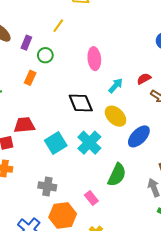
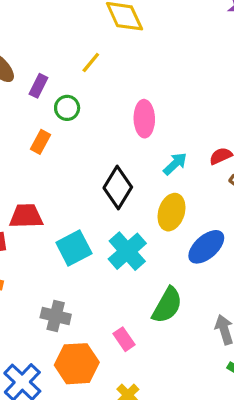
black diamond: (81, 103) -> (118, 187), turned 50
yellow ellipse: (115, 116) -> (171, 212), turned 60

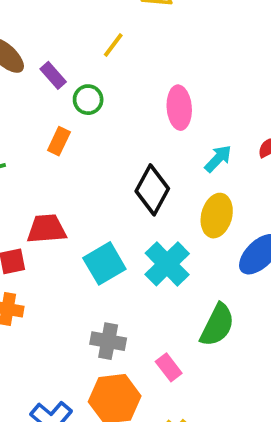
purple rectangle: (38, 86) -> (53, 75), turned -65
gray cross: (56, 316) -> (108, 341), moved

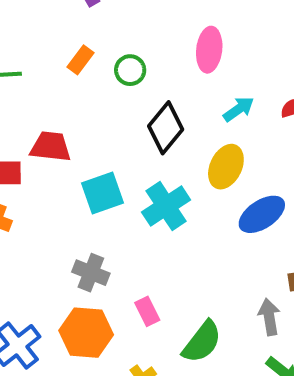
green circle: (88, 100) -> (130, 70), moved
green semicircle: (217, 325) -> (202, 342), moved

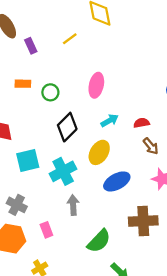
orange rectangle: (81, 60) -> (23, 84), turned 49
gray arrow: (269, 317) -> (73, 205), moved
green semicircle: (202, 342) -> (99, 241), moved

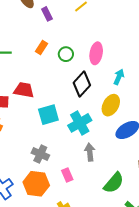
orange rectangle: (23, 84) -> (41, 48), turned -56
pink ellipse: (96, 85) -> (96, 53), moved
cyan arrow: (110, 121) -> (119, 77), turned -35

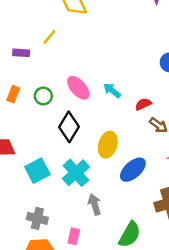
purple rectangle: (47, 14) -> (21, 53), moved, turned -48
pink ellipse: (96, 53) -> (78, 88), turned -40
cyan arrow: (119, 77) -> (112, 90), moved, turned -63
pink rectangle: (67, 175) -> (74, 236), turned 48

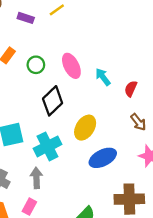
red semicircle: (143, 104) -> (131, 89), moved, turned -56
gray arrow: (95, 204) -> (36, 178), moved

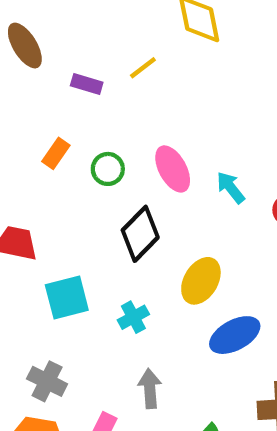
cyan cross: (47, 146) -> (133, 317), size x0.6
gray arrow: (36, 178) -> (150, 389), moved

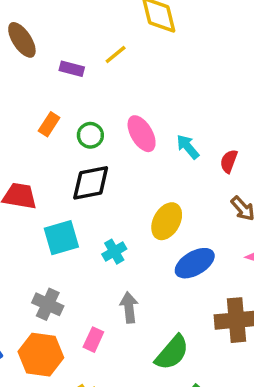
black diamond: (140, 234) -> (91, 183), moved, turned 36

